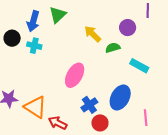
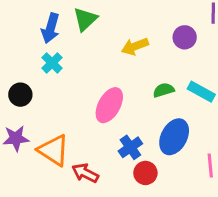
yellow arrow: (93, 34) -> (135, 46), turned -66
black circle: (12, 38) -> (20, 95), moved
cyan cross: (34, 46) -> (52, 63), turned 32
green semicircle: (113, 48) -> (164, 90), moved

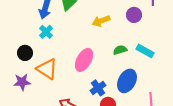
orange triangle: (54, 150) -> (47, 69), moved

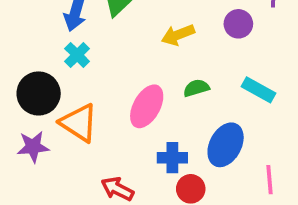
green semicircle: (120, 50) -> (196, 88), moved
black circle: (25, 53) -> (39, 93), size x1.5
blue cross: (98, 88) -> (172, 158), turned 35

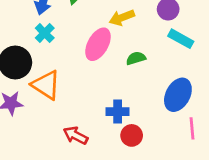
cyan rectangle: (259, 90) -> (181, 39), moved
pink ellipse: (147, 106) -> (98, 44), moved
blue ellipse: (226, 145) -> (178, 95), moved

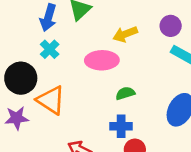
pink ellipse: (98, 44) -> (102, 60), turned 60
green semicircle: (136, 58) -> (125, 93), moved

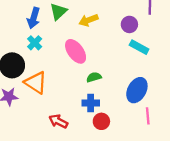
yellow arrow: (125, 34) -> (88, 20), moved
pink ellipse: (102, 60) -> (76, 51), turned 55

